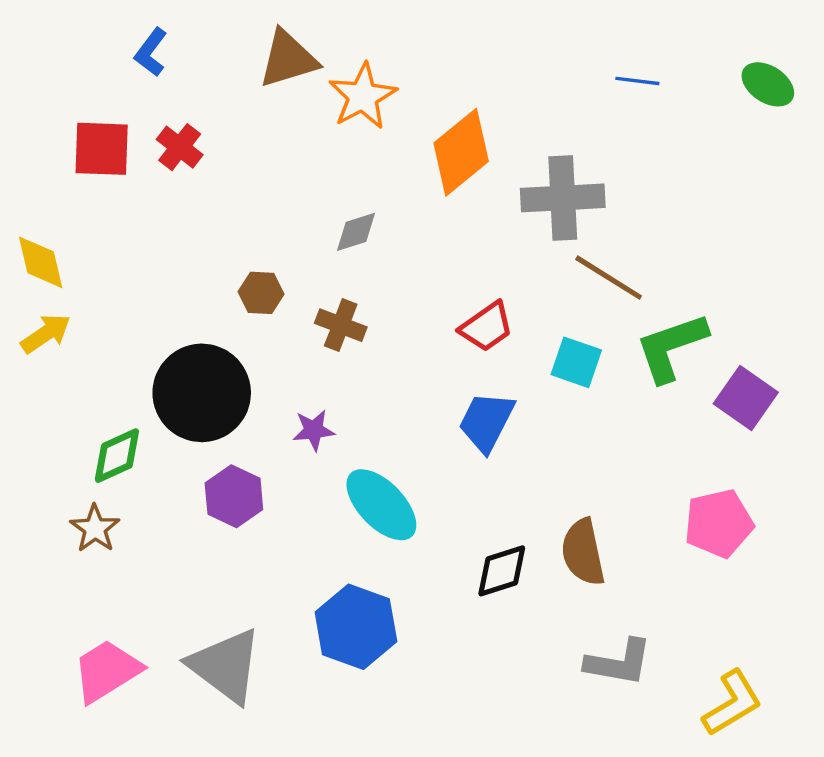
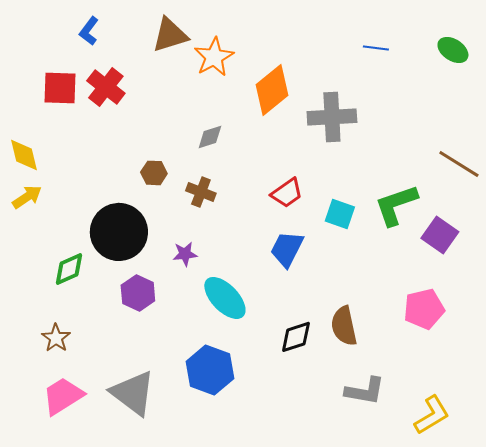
red cross: (180, 147) -> (106, 87), size x1.4
brown line: (609, 278) -> (459, 164), moved
brown star: (95, 528) -> (56, 338), moved

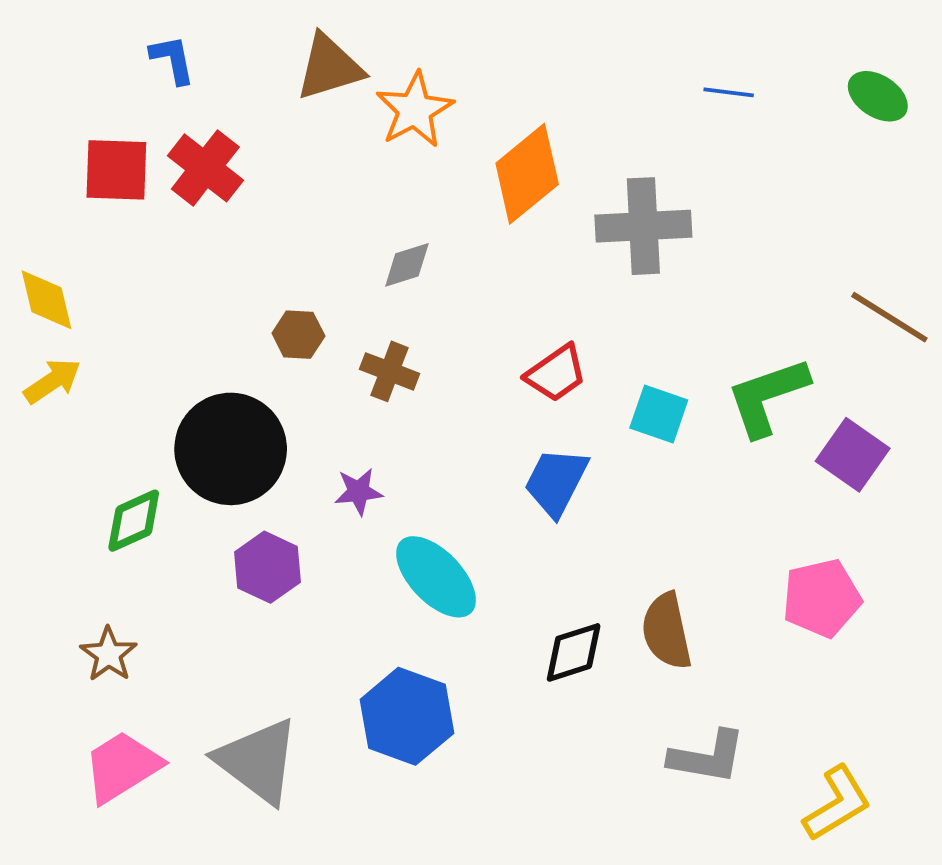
blue L-shape: (89, 31) -> (172, 59), turned 132

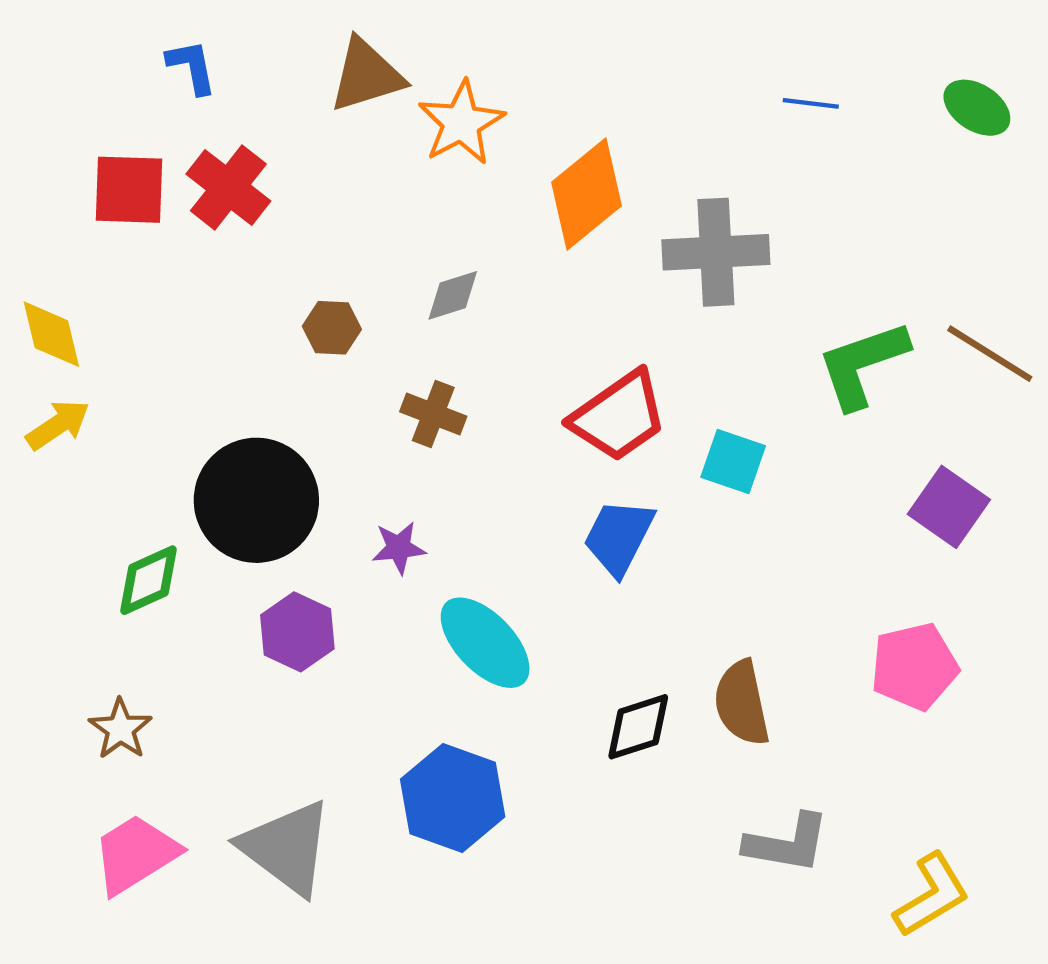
brown hexagon: (298, 335) -> (332, 328), moved
red trapezoid: (556, 373) -> (619, 416), size x1.4
green L-shape: (767, 397) -> (863, 364), moved

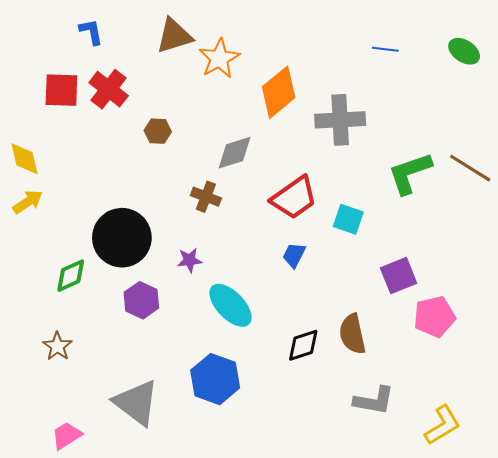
gray diamond: (453, 295) -> (235, 153), moved, size x1.4
brown hexagon: (332, 328) -> (158, 131), moved
purple square: (949, 507) -> (399, 276), moved, turned 33
blue trapezoid: (619, 537) -> (294, 255), size x0.7
pink trapezoid: (136, 854) -> (67, 435), moved, size x0.7

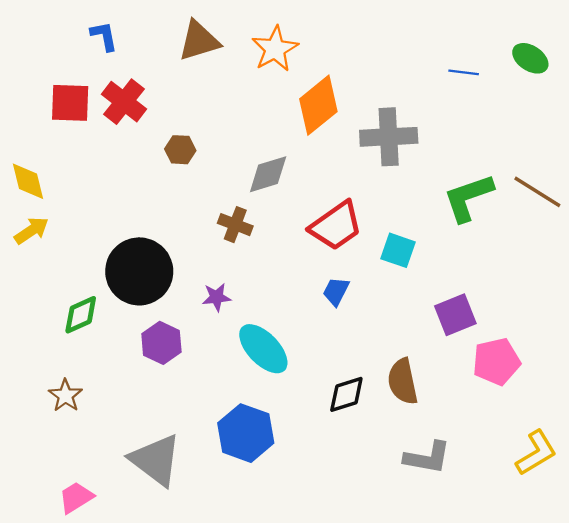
blue line: (385, 49) -> (464, 72), moved
orange star: (219, 58) -> (275, 49), moved
yellow L-shape: (443, 425) -> (536, 453), moved

